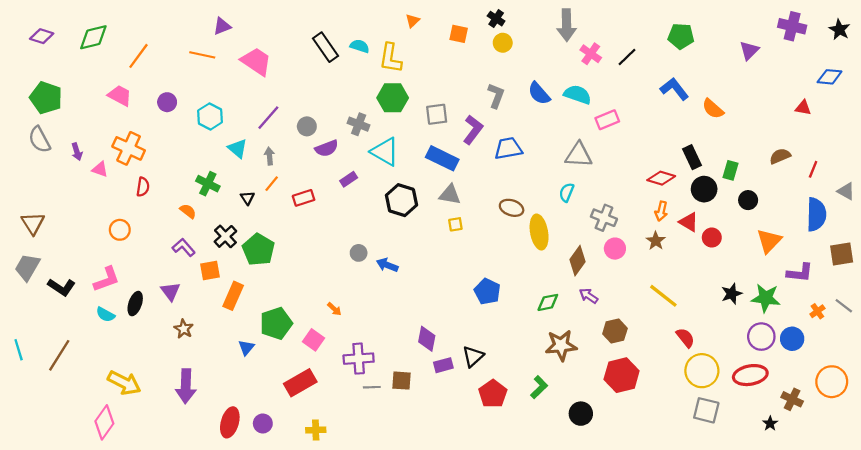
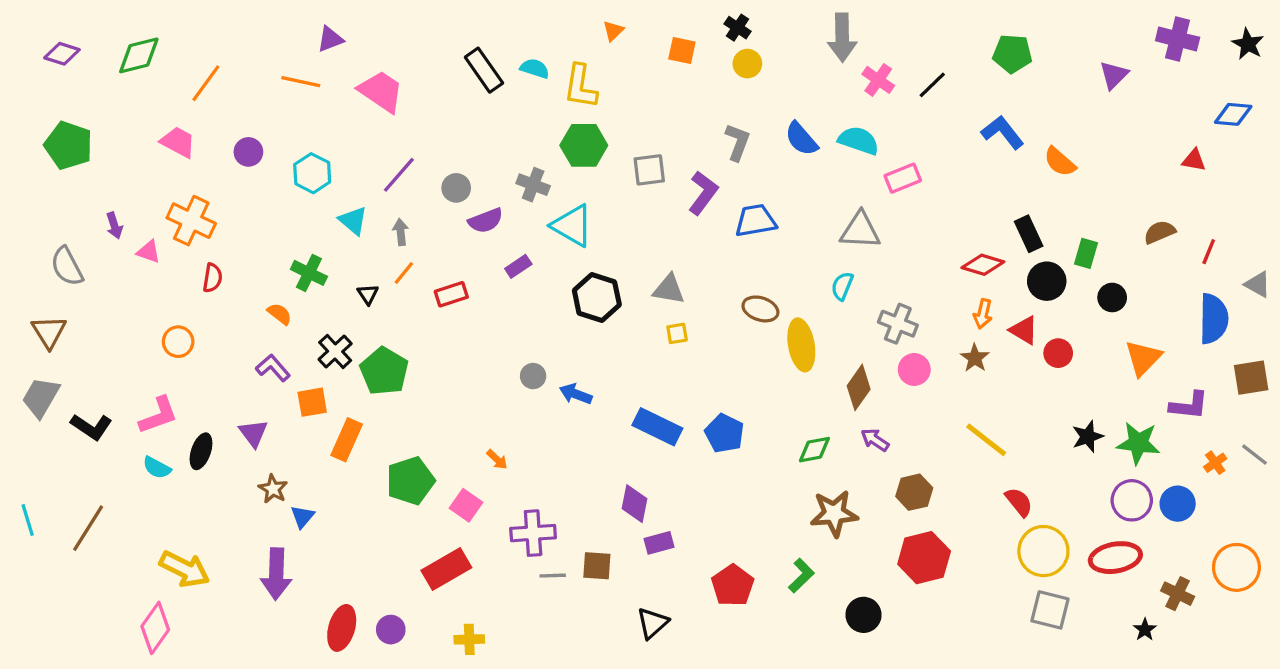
gray semicircle: (39, 140) -> (67, 266), moved
blue rectangle: (442, 158) -> (657, 427), moved
blue triangle: (246, 348) -> (302, 517), moved
black triangle: (473, 356) -> (652, 623), moved

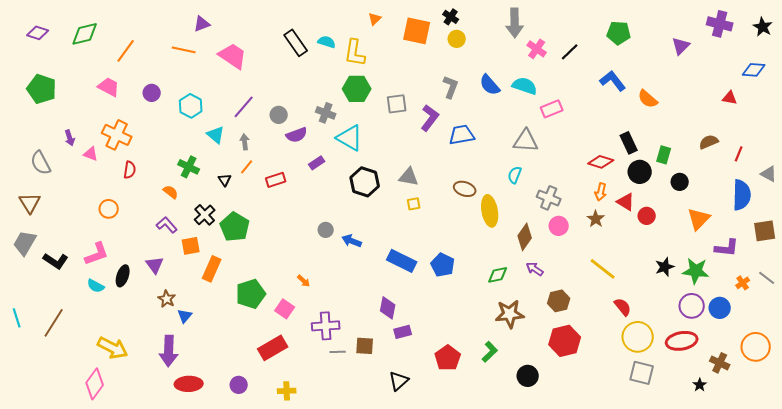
orange square: (682, 50) -> (417, 31), size x1.6
red ellipse: (342, 628) -> (189, 384), moved, turned 72

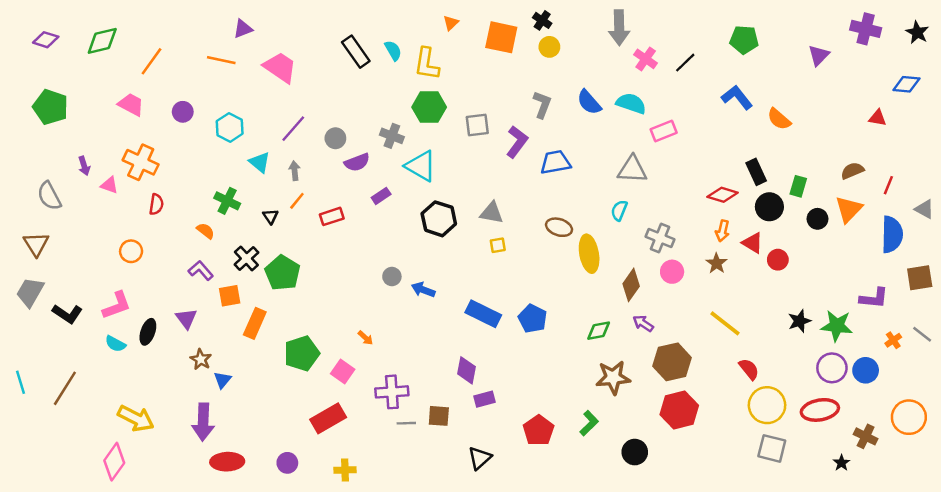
cyan semicircle: (327, 42) -> (393, 50), turned 42
orange triangle: (699, 219) -> (849, 209), moved
brown hexagon: (559, 301) -> (672, 362), size x1.4

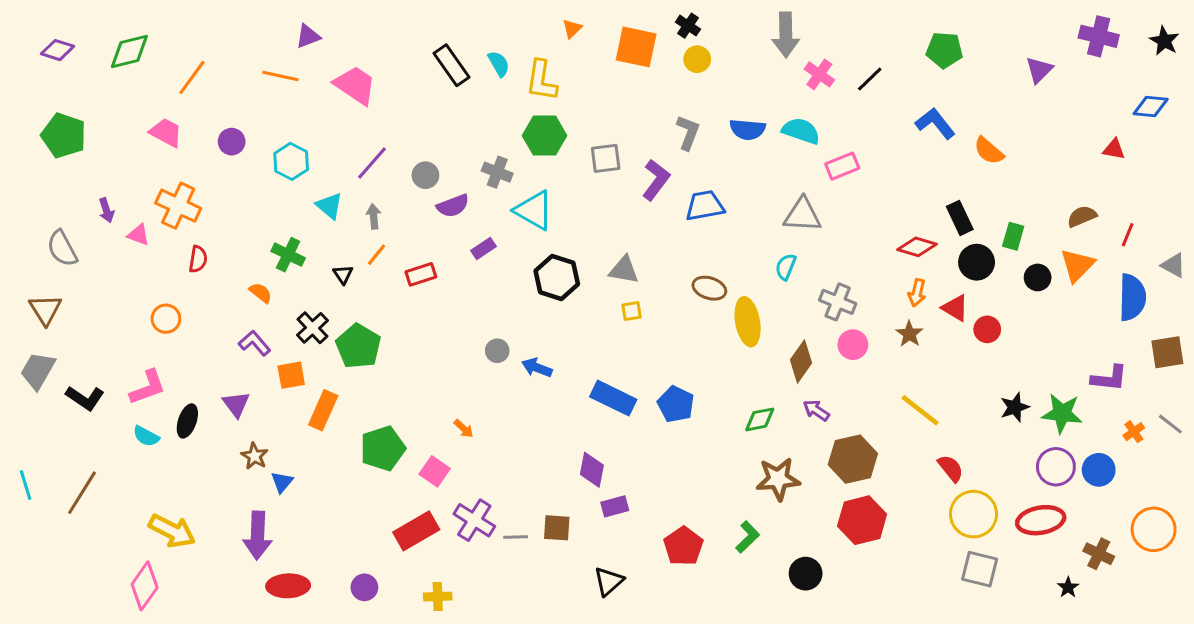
blue semicircle: (589, 102) -> (748, 129), turned -44
purple cross: (392, 392) -> (474, 520), moved, turned 36

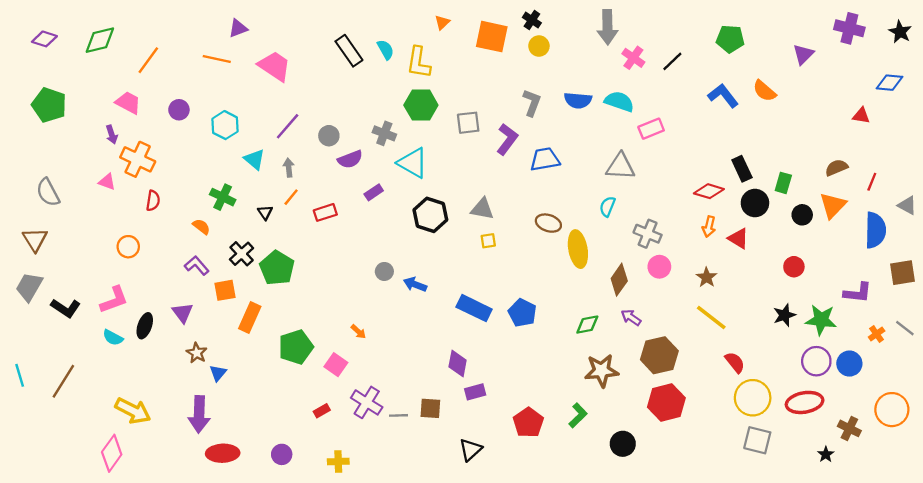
orange semicircle: (989, 151) -> (764, 91), moved
purple arrow: (106, 210) -> (112, 135), moved
red circle: (987, 329) -> (794, 267), moved
brown star: (909, 334) -> (707, 277), moved
red rectangle: (416, 531) -> (322, 411), size x0.5

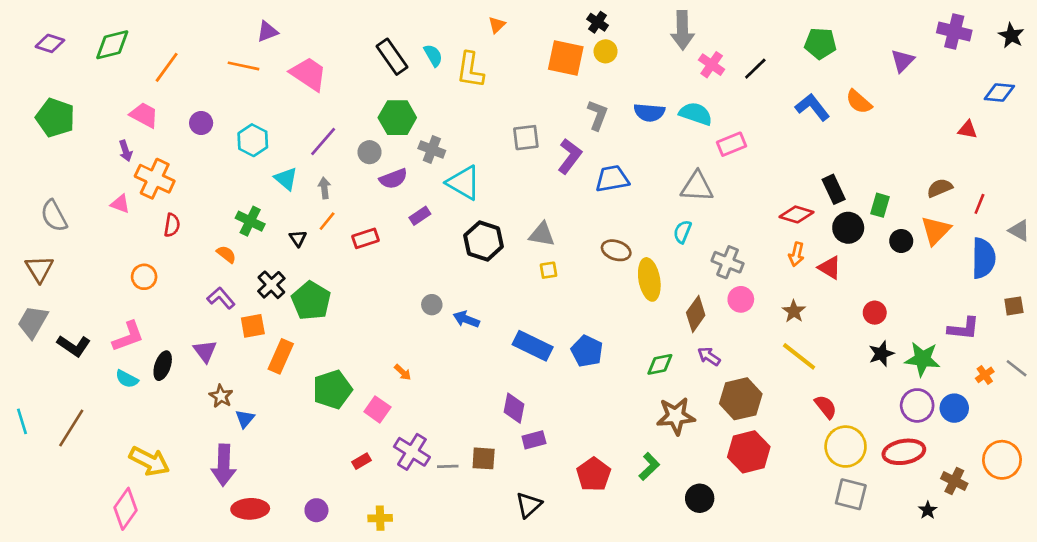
orange square: (492, 37) -> (566, 58), moved
green hexagon: (421, 105) -> (397, 118), moved
red circle: (794, 267) -> (875, 313), moved
brown square: (902, 273) -> (1014, 306), size x0.7

